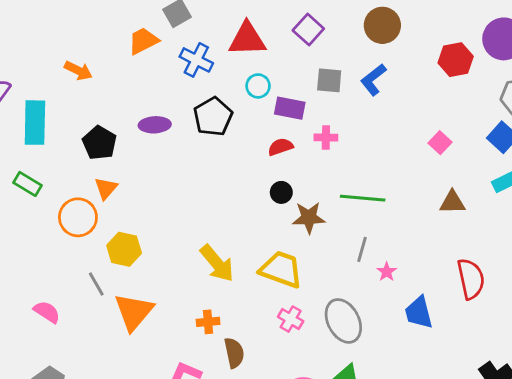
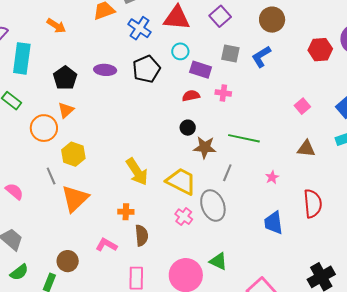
gray line: (362, 249) -> (227, 173), moved
pink star: (387, 272) -> (272, 177), moved
gray ellipse: (343, 321) -> (213, 206), moved

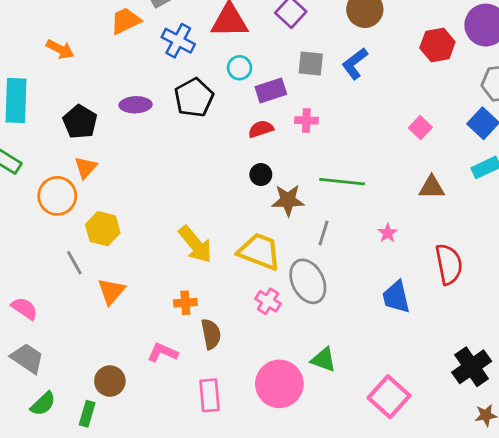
purple rectangle: (201, 70) -> (271, 91), turned -30
pink semicircle: (14, 191) -> (24, 308), moved
orange triangle: (75, 199) -> (111, 291), size x0.7

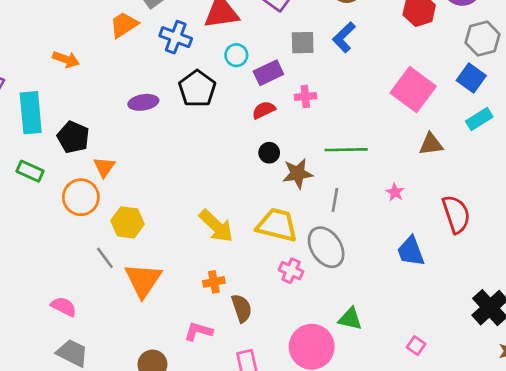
black pentagon: (80, 122) -> (73, 137), moved
pink square: (420, 128) -> (413, 90), size x2.0
orange triangle: (111, 291) -> (143, 280), size x1.4
pink square: (389, 397) -> (416, 346), size x0.5

